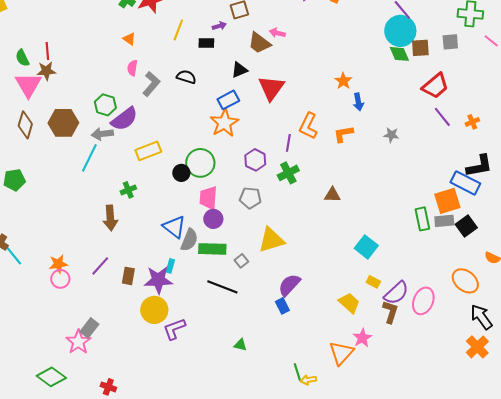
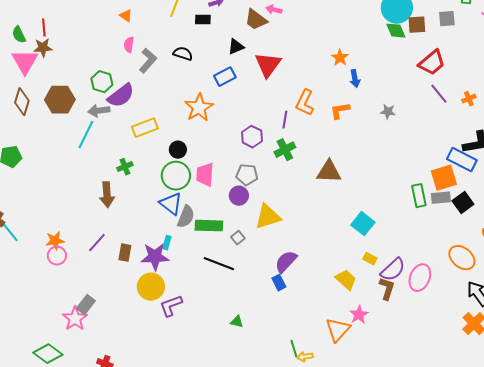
orange star: (224, 123) -> (199, 108), moved
green circle: (200, 163) -> (176, 176), moved
brown triangle: (332, 195) -> (329, 172), size x1.5
purple circle: (213, 219) -> (239, 196), moved

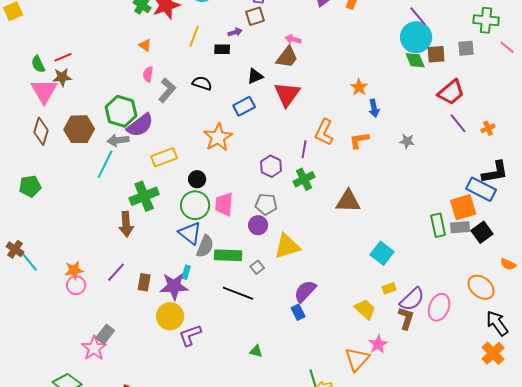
brown trapezoid: (256, 20) -> (287, 57), moved, turned -90
red line: (44, 28) -> (63, 57), turned 72
green hexagon: (102, 82) -> (121, 111), size x1.4
green cross: (125, 167) -> (144, 196), size x1.8
yellow rectangle: (370, 259) -> (389, 288), turned -48

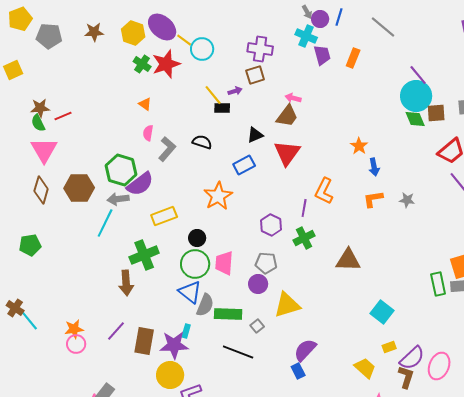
yellow line: (194, 36) -> (213, 95), moved, turned -60
brown star: (62, 77) -> (40, 108), moved
orange L-shape: (359, 140) -> (373, 199), moved
brown rectangle: (144, 282) -> (144, 341), size x1.5

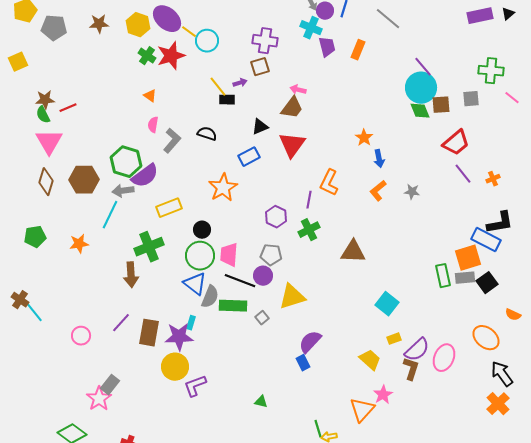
orange L-shape: (373, 199) -> (378, 191), turned -30
orange star: (74, 329) -> (79, 244), moved
black line: (238, 352) -> (240, 281), moved

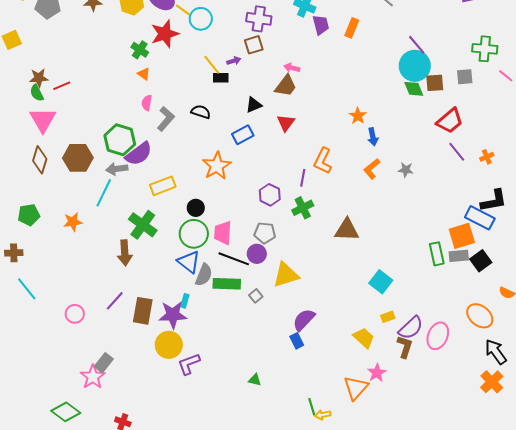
green cross: (147, 56) -> (140, 50), moved
red triangle: (292, 145) -> (286, 123), size x0.7
green cross: (149, 247) -> (143, 225), turned -32
brown cross: (20, 300) -> (14, 253), moved, turned -36

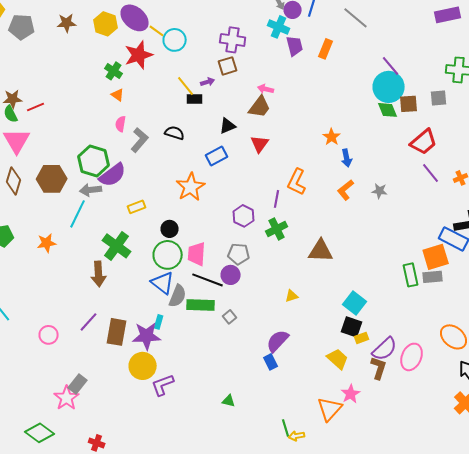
yellow rectangle: (163, 186) -> (137, 207), size x0.7
black square: (481, 261) -> (352, 327), moved, turned -35
yellow triangle: (286, 275) -> (292, 296), moved, size x0.5

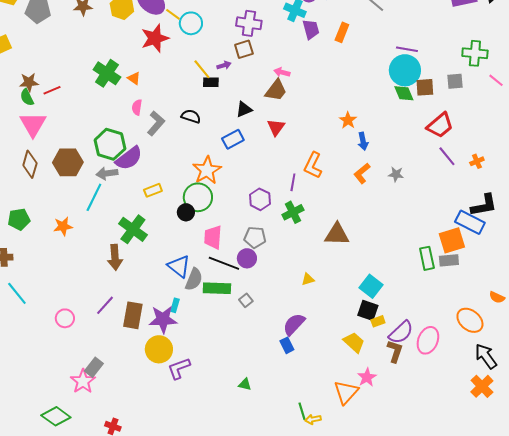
purple line: (391, 66) -> (407, 49), turned -40
green cross: (114, 71) -> (107, 73), moved, size x1.5
green circle: (168, 255) -> (198, 197), moved

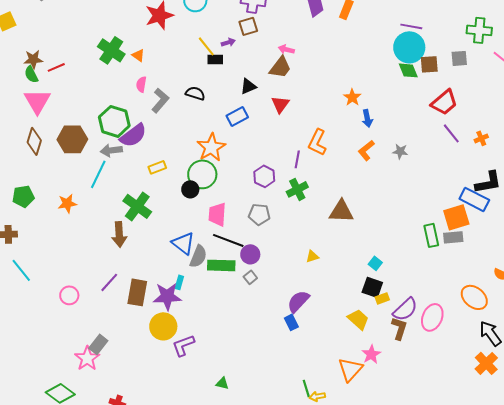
purple circle: (247, 258) -> (250, 254), moved
cyan square: (371, 286) -> (375, 263), size x0.6
green triangle: (245, 384) -> (222, 383), moved

